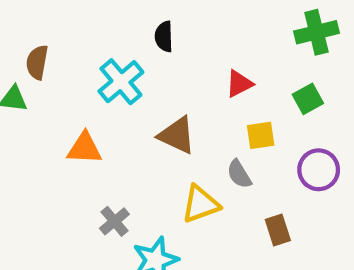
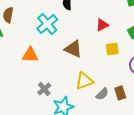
gray semicircle: (239, 174) -> (102, 94), moved, turned -104

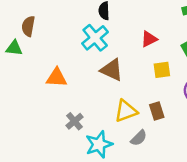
cyan cross: (47, 24) -> (95, 38), moved
brown rectangle: (120, 93) -> (157, 111), moved
gray semicircle: (102, 94) -> (139, 138), moved

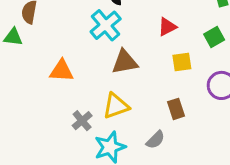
brown triangle: (112, 70) -> (125, 62), turned -35
yellow triangle: (126, 111) -> (116, 106), moved

